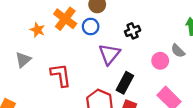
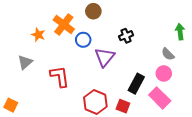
blue circle: (91, 27) -> (83, 40), moved
pink circle: (160, 61) -> (164, 73), moved
black rectangle: (125, 83) -> (136, 84), moved

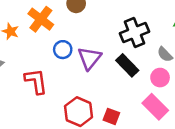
black cross: (126, 36) -> (134, 33), moved, size x1.6
blue circle: (83, 40) -> (63, 50), moved
black rectangle: (136, 84) -> (127, 65), moved, turned -72

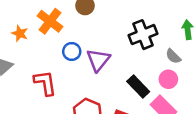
black rectangle: (127, 65) -> (138, 87), moved

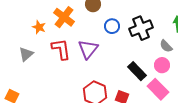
blue circle: (72, 51) -> (112, 26), moved
purple triangle: (98, 60) -> (88, 49), moved
red L-shape: (45, 83) -> (61, 49), moved

